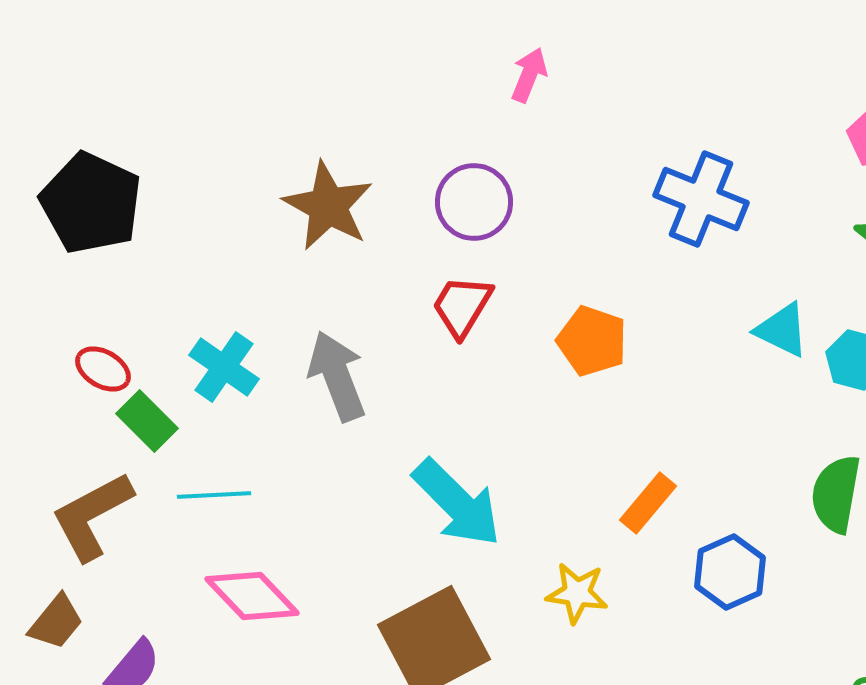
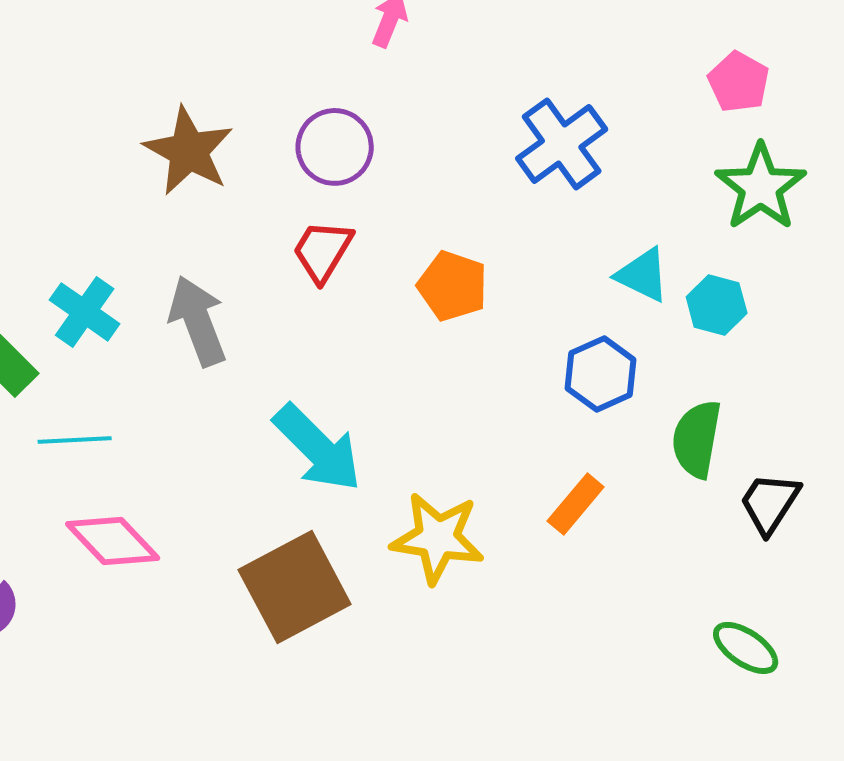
blue cross: (701, 199) -> (562, 144), turned 32
orange rectangle: (648, 503) -> (576, 504), moved
blue hexagon: (730, 572) -> (601, 374), moved
yellow star: (577, 593) -> (438, 538), size x1.5

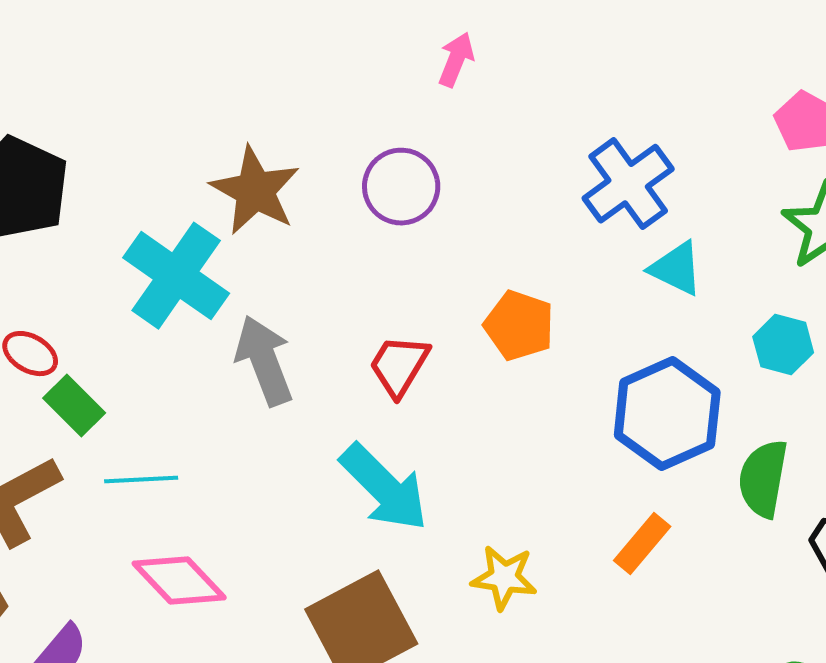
red trapezoid: (323, 251) -> (399, 366), moved
cyan triangle: (643, 275) -> (676, 269), moved
cyan cross: (85, 312) -> (176, 276), moved, size x1.5
blue hexagon: (601, 374) -> (667, 414), size x1.5
yellow star: (438, 538) -> (504, 578), size x0.7

